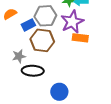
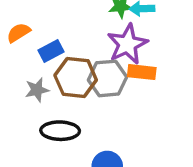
gray hexagon: (45, 16) -> (107, 78), moved
gray star: (19, 56) -> (37, 90), moved

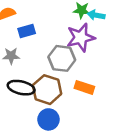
orange rectangle: (142, 72) -> (84, 87), moved
brown hexagon: (76, 78) -> (47, 90), moved

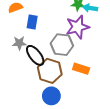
blue rectangle: (27, 31) -> (32, 22), turned -64
black ellipse: (21, 88) -> (35, 55), moved, turned 40

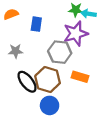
blue rectangle: (32, 22) -> (36, 24), moved
black ellipse: (35, 55) -> (27, 82), moved

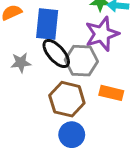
blue rectangle: (36, 24) -> (47, 24), size x1.5
black ellipse: (27, 82) -> (56, 53), moved

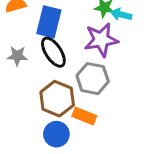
gray hexagon: (81, 61) -> (93, 79), moved
orange rectangle: (111, 93) -> (84, 116), moved

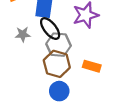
gray hexagon: (93, 79) -> (59, 45), moved
orange rectangle: (84, 116) -> (92, 66), moved

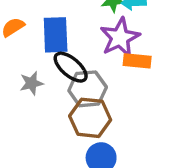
orange rectangle: (92, 66) -> (137, 61), moved

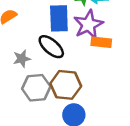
blue rectangle: (56, 35) -> (59, 18), moved
gray hexagon: (88, 89) -> (36, 88), moved

